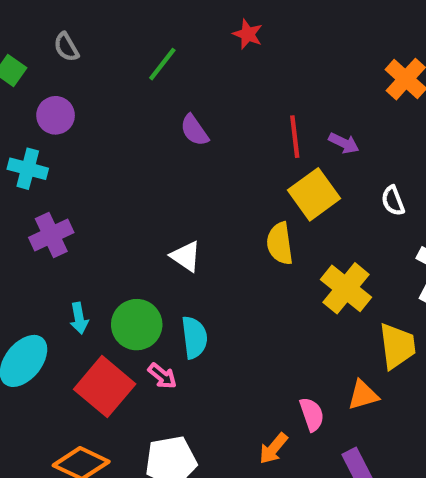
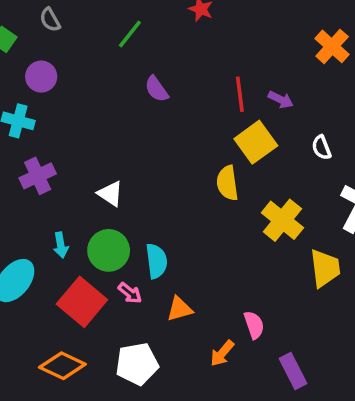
white triangle: (186, 256) -> (110, 194), moved
orange triangle: (363, 395) -> (180, 309), moved

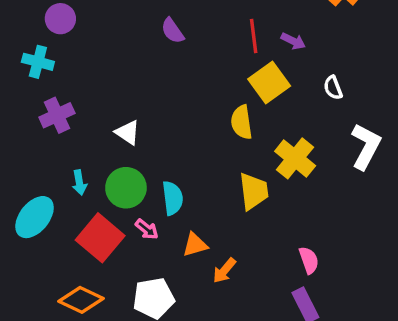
yellow trapezoid: (325, 268) -> (254, 191), moved
pink semicircle: (254, 325) -> (309, 260), moved
orange arrow: (222, 353) -> (224, 271), moved

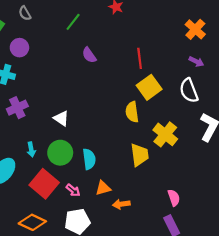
purple arrow: (293, 41) -> (196, 62), moved
white semicircle: (333, 88) -> (189, 90), size x1.6
pink arrow: (147, 229) -> (73, 190), moved
orange arrow: (224, 271) -> (121, 204), turned 42

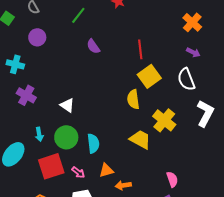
purple circle: (19, 48) -> (37, 37), moved
purple cross: (17, 108) -> (26, 95), turned -36
yellow trapezoid: (140, 155) -> (140, 139), turned -55
red square: (44, 184) -> (51, 166), turned 32

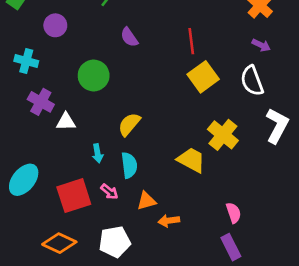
yellow semicircle: (133, 99) -> (129, 124), moved, turned 48
white triangle: (67, 105) -> (66, 122), moved, turned -35
cyan arrow: (39, 134) -> (98, 153), moved
green circle: (66, 137) -> (94, 75), moved
pink arrow: (78, 172) -> (109, 192), moved

